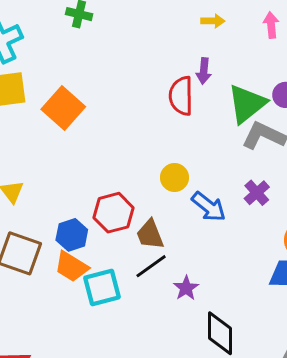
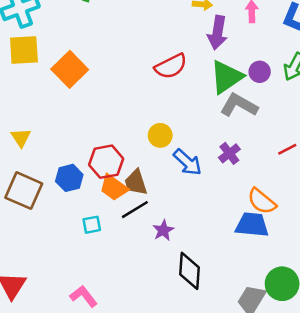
purple arrow: (204, 71) -> (217, 33), moved, size x1.5
red semicircle: (181, 96) -> (171, 66), turned -120
orange trapezoid: (71, 267) -> (114, 187), moved
cyan square: (102, 287) -> (92, 225), size x0.6

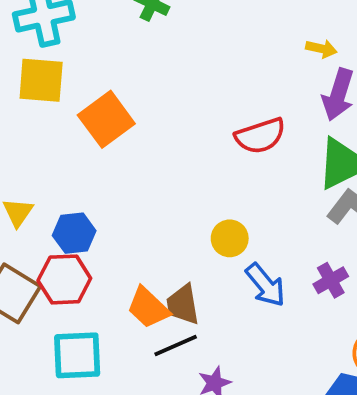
red hexagon: (106, 162) -> (64, 279), moved
blue hexagon: (69, 178) -> (74, 233), moved
cyan square: (92, 225) -> (77, 355), moved, size x1.8

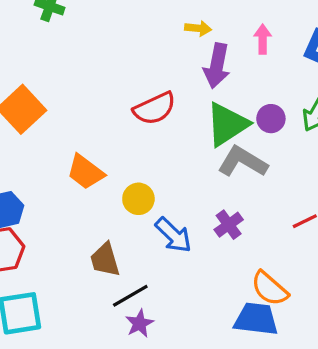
orange trapezoid: (148, 308) -> (85, 172), moved
black line: (176, 346) -> (130, 296), moved

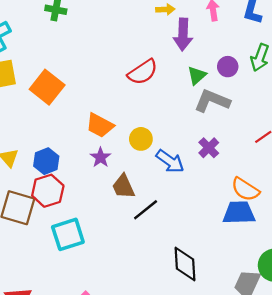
green triangle: (227, 124) -> (197, 76), size x0.6
purple star: (140, 323) -> (100, 157), moved

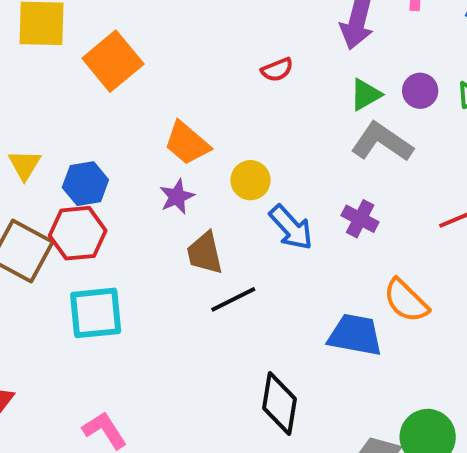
red semicircle: (143, 72) -> (277, 70), size x0.6
purple cross: (209, 148) -> (360, 219), turned -30
blue trapezoid: (239, 213) -> (355, 335), moved

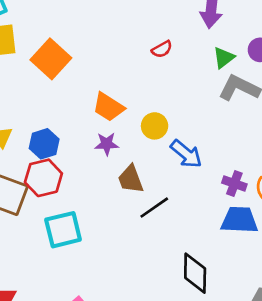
purple star: (177, 197) -> (107, 144), turned 30
purple cross: (360, 219) -> (234, 184), moved

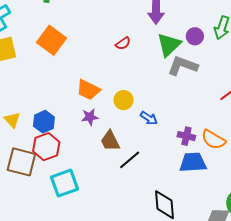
green triangle: (224, 58) -> (169, 45), size x1.5
orange square: (51, 59) -> (52, 40), moved
blue arrow: (186, 154) -> (149, 118), size x0.7

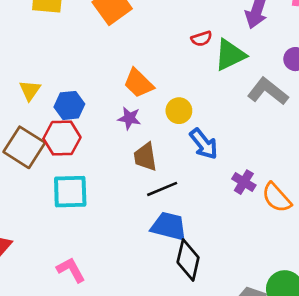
green triangle: (169, 45) -> (230, 55), moved
blue arrow: (149, 118) -> (204, 144), size x1.4
blue trapezoid: (193, 162) -> (169, 226), moved

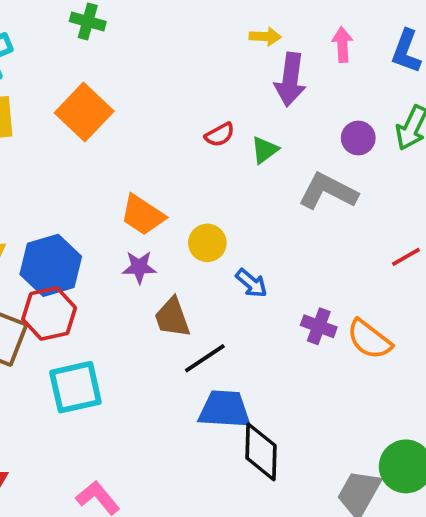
green triangle: (230, 55) -> (265, 150), size x0.6
blue hexagon: (69, 105) -> (51, 265), size x1.4
blue arrow: (204, 144) -> (251, 283), size x0.7

